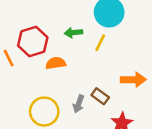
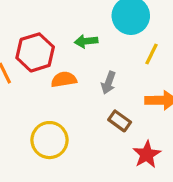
yellow line: (100, 43) -> (152, 54), moved
gray arrow: (79, 104) -> (108, 83), moved

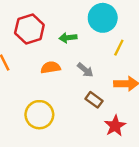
red hexagon: (35, 52) -> (29, 29), moved
gray arrow: (108, 83) -> (85, 70), turned -70

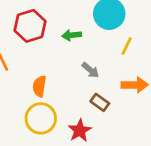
orange semicircle: (51, 67) -> (39, 86), moved, turned -72
red star: (115, 126) -> (80, 131), moved

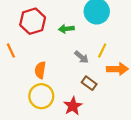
yellow line: (127, 46) -> (102, 51), moved

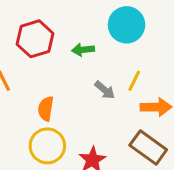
brown rectangle: (89, 83) -> (148, 147), moved, size x1.6

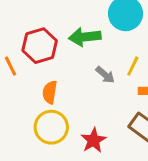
red hexagon: (35, 39) -> (40, 46), moved
green arrow: (83, 50) -> (85, 37), size x1.5

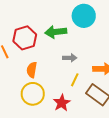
yellow line: (133, 66) -> (75, 80), moved
gray arrow: (105, 75) -> (70, 58), turned -40

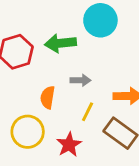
orange semicircle: (32, 70) -> (48, 97), moved

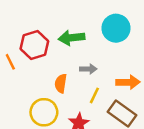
cyan circle: (100, 20) -> (116, 28), moved

